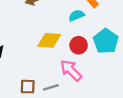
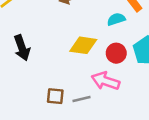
pink arrow: (71, 70) -> (106, 81), turned -30

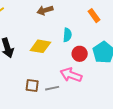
cyan semicircle: (116, 19) -> (67, 35), moved, turned 112
yellow diamond: (83, 45) -> (40, 46), moved

